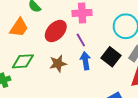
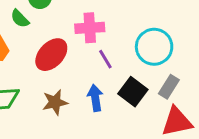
purple line: (81, 40) -> (105, 59), moved

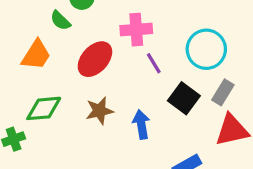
blue arrow: (95, 98) -> (141, 124), moved

